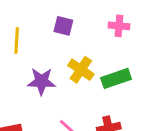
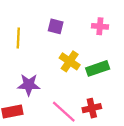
purple star: (41, 81) -> (29, 85), moved

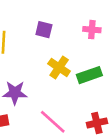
red cross: (92, 108) -> (97, 123), moved

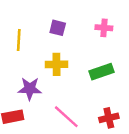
yellow cross: (59, 67) -> (56, 64), moved, turned -35

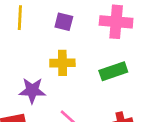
pink cross: (104, 28) -> (116, 22), size x1.6
yellow line: (19, 40) -> (20, 18), moved

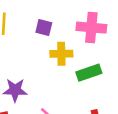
yellow cross: (62, 63) -> (61, 54), moved

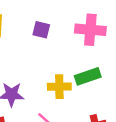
yellow cross: (61, 54) -> (59, 87), moved

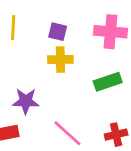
yellow cross: (59, 87) -> (60, 59), moved

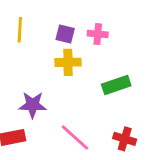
pink cross: (110, 32) -> (98, 34), moved, size x0.6
red cross: (116, 135) -> (125, 139), turned 30

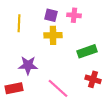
yellow line: (20, 30) -> (19, 23), moved
red cross: (125, 139) -> (93, 79), moved

